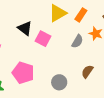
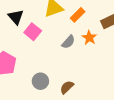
brown semicircle: (87, 72) -> (67, 87), moved

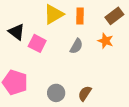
orange rectangle: (78, 15) -> (80, 16), turned -32
orange star: (89, 38) -> (106, 41), moved

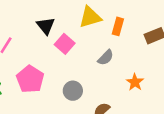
orange star: (106, 41) -> (135, 82), moved
gray circle: (56, 93) -> (73, 91), moved

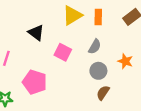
pink square: (65, 44) -> (63, 52), moved
gray circle: (73, 91) -> (98, 71), moved

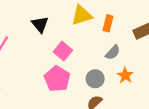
gray semicircle: (95, 47) -> (113, 52), moved
pink pentagon: (35, 82) -> (57, 79), moved

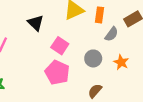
gray semicircle: (113, 52) -> (111, 34), moved
gray circle: (95, 79) -> (93, 58), moved

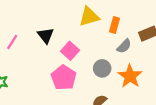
black triangle: (36, 23) -> (46, 36), moved
orange star: (121, 62) -> (130, 76), size x1.5

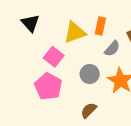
yellow triangle: (89, 17) -> (75, 32), moved
black triangle: (46, 36) -> (30, 23), moved

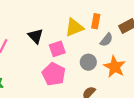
black triangle: (30, 23) -> (36, 36), moved
pink square: (54, 57) -> (57, 49), turned 35

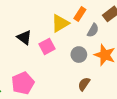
orange rectangle: (96, 21) -> (80, 14), turned 32
pink pentagon: (54, 74) -> (23, 83), moved, turned 30

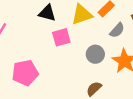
black triangle: (24, 37) -> (47, 13), moved, turned -35

